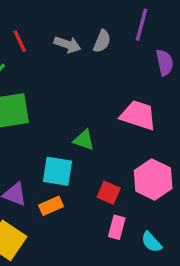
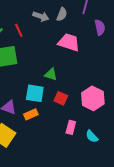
red line: (20, 41) -> (19, 30), moved
pink trapezoid: (138, 115) -> (69, 42), moved
red square: (109, 193) -> (61, 98), moved

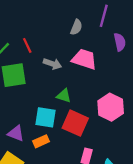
gray arrow: (41, 16) -> (52, 64), moved
red square: (61, 98) -> (75, 123), size x1.6
pink hexagon: (93, 98) -> (111, 107), moved

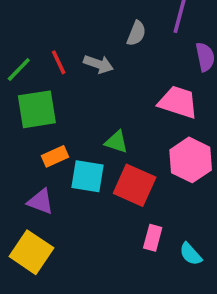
pink trapezoid: (84, 59) -> (178, 102), moved
gray arrow: (52, 64) -> (98, 64), moved
orange rectangle: (41, 141) -> (55, 156), moved

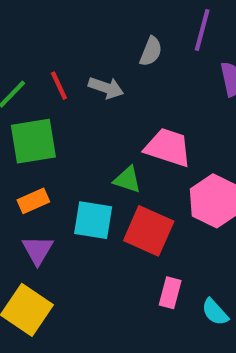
pink trapezoid: (178, 102) -> (168, 148), moved
orange rectangle: (55, 156) -> (33, 201), moved
purple triangle: (41, 202) -> (38, 250), turned 40

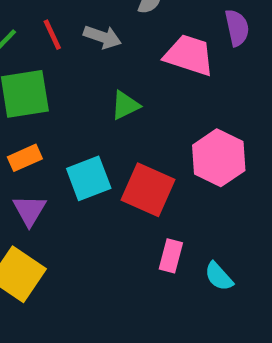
pink trapezoid: (168, 148) -> (189, 55), moved
green triangle: (127, 180) -> (125, 105), moved, turned -44
cyan square: (93, 220) -> (89, 178), turned -30

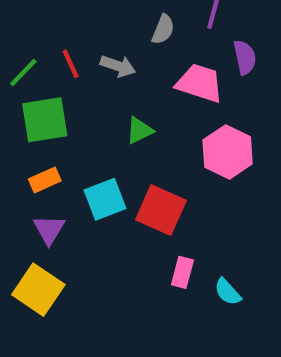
pink hexagon: (219, 158) -> (228, 152), moved

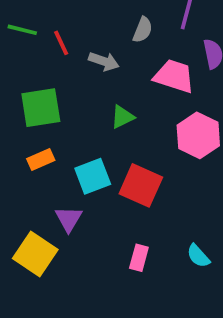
red line: (71, 64) -> (61, 43), moved
green line: (23, 72) -> (22, 30), moved, turned 60
purple triangle: (49, 229) -> (69, 219), moved
pink rectangle: (182, 272) -> (139, 258), moved

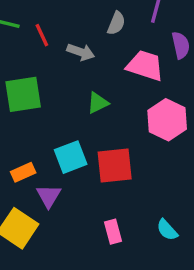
orange rectangle: (41, 160) -> (23, 172), moved
red square: (141, 185) -> (115, 166), turned -30
pink rectangle: (139, 258) -> (113, 232), turned -30

